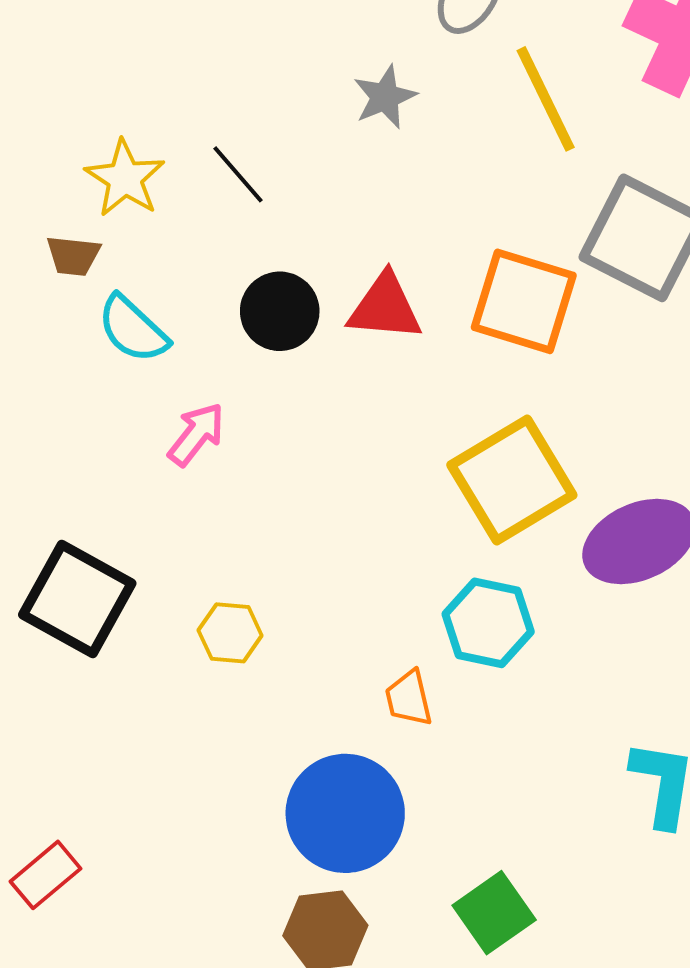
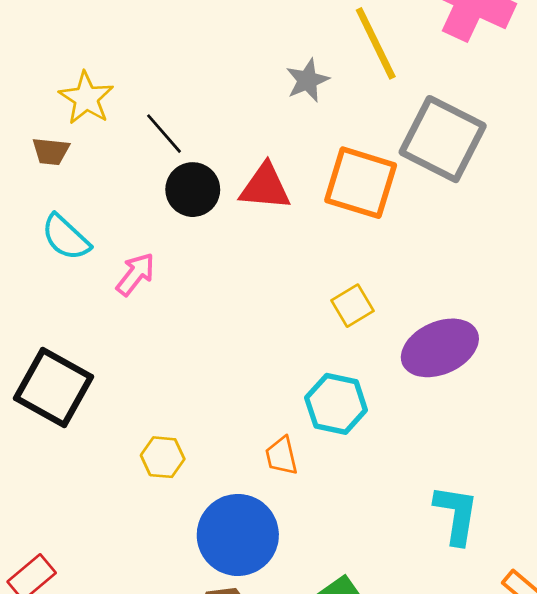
gray star: (385, 97) -> (307, 80), moved
black line: (238, 174) -> (164, 134), moved
cyan semicircle: (133, 329) -> (66, 237), moved
yellow square: (512, 480) -> (352, 306), size x0.5
yellow hexagon: (230, 633) -> (163, 457), moved

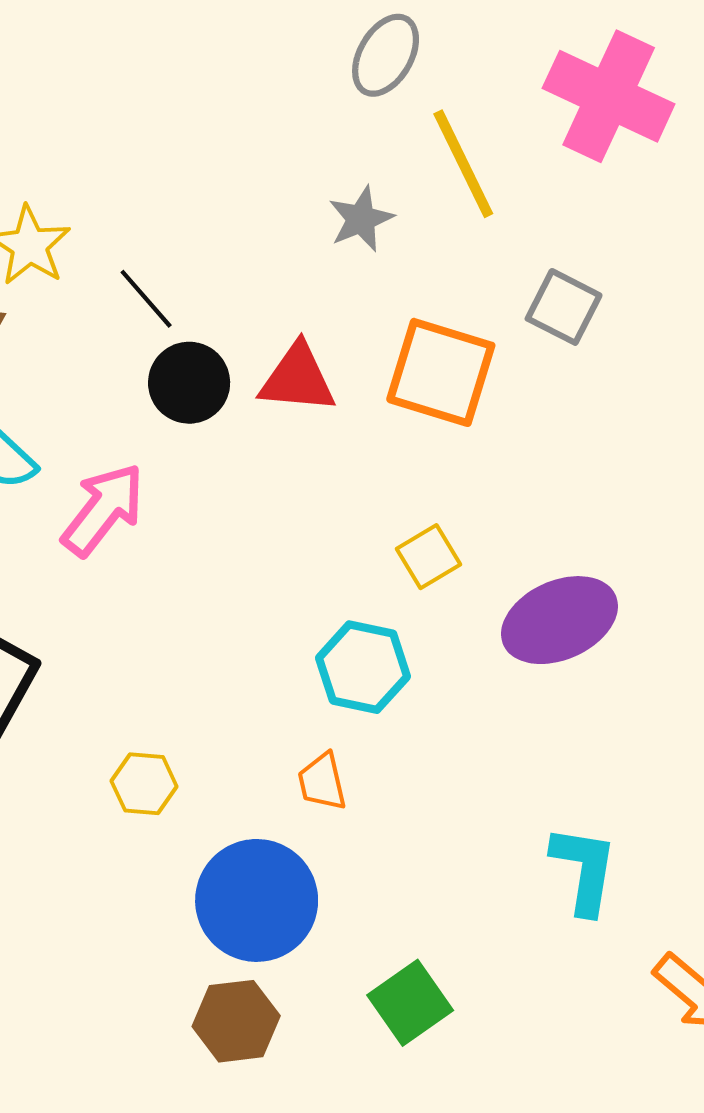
gray square: (443, 139) -> (564, 307), size x0.6
pink arrow: (135, 274) -> (103, 510), size x1.4
cyan hexagon: (336, 404) -> (363, 667), moved

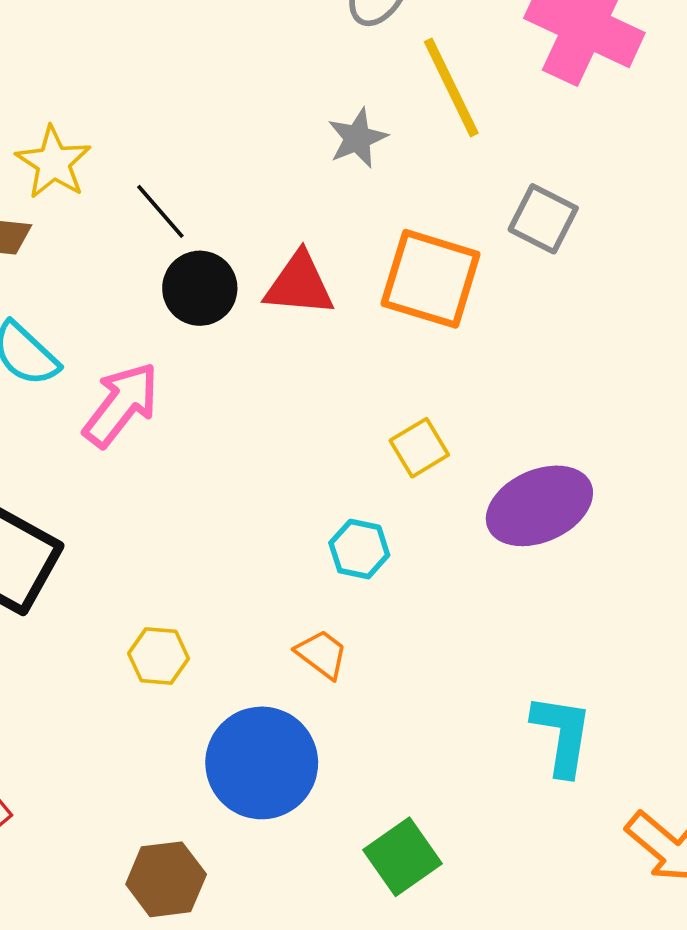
cyan hexagon: (363, 667) -> (359, 549), size x0.7
orange trapezoid: (322, 782) -> (322, 654), turned 140
brown hexagon: (236, 1021) -> (166, 879), moved

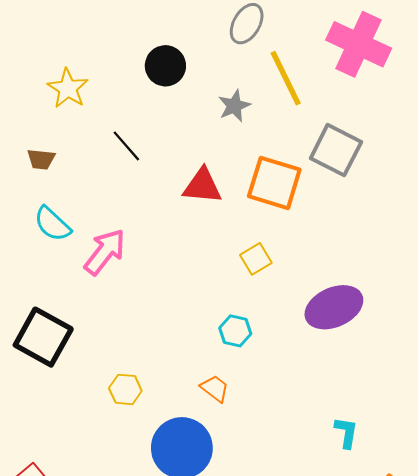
yellow star: (53, 163) -> (68, 88), moved
gray square: (543, 219) -> (336, 150), size x1.4
black circle: (200, 288) -> (165, 66), moved
yellow square: (419, 448) -> (256, 259), moved
cyan L-shape: (562, 735) -> (346, 433), size x0.7

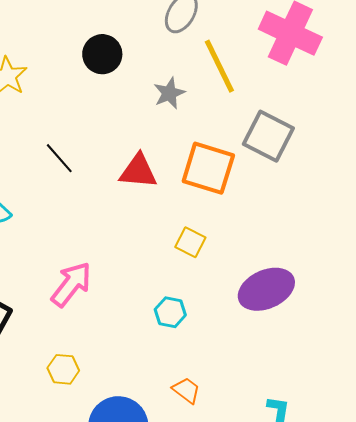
black line: (126, 146) -> (59, 158), moved
pink arrow: (105, 252) -> (71, 284), moved
yellow square: (256, 259) -> (190, 242), turned -32
orange trapezoid: (215, 388) -> (186, 390), moved

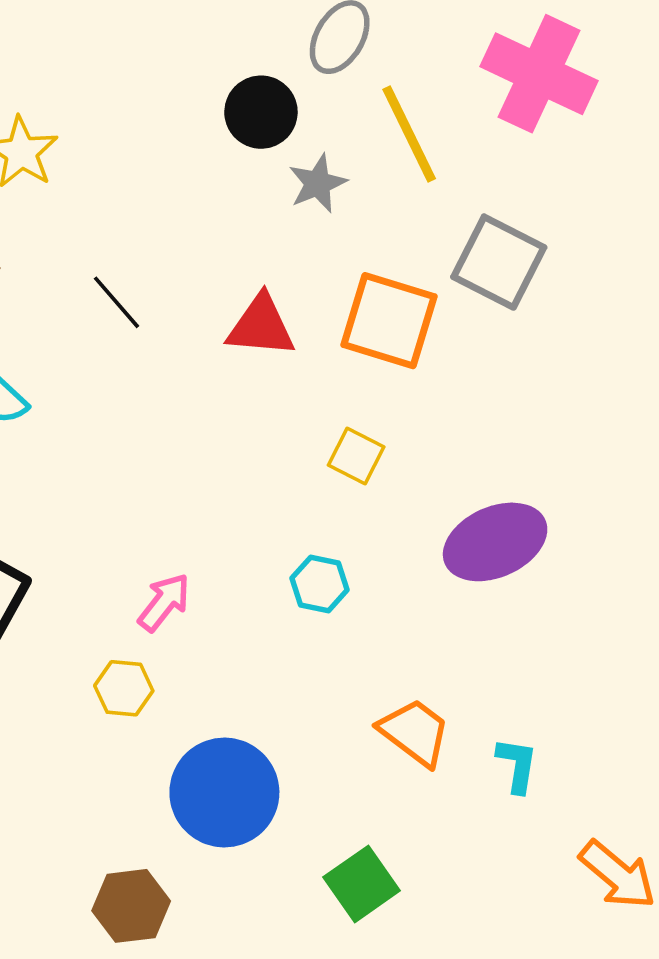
black circle: (102, 54) -> (261, 112), moved
pink arrow: (71, 284) -> (164, 602), moved, size x0.7
orange trapezoid: (186, 390) -> (415, 732), moved, size x1.4

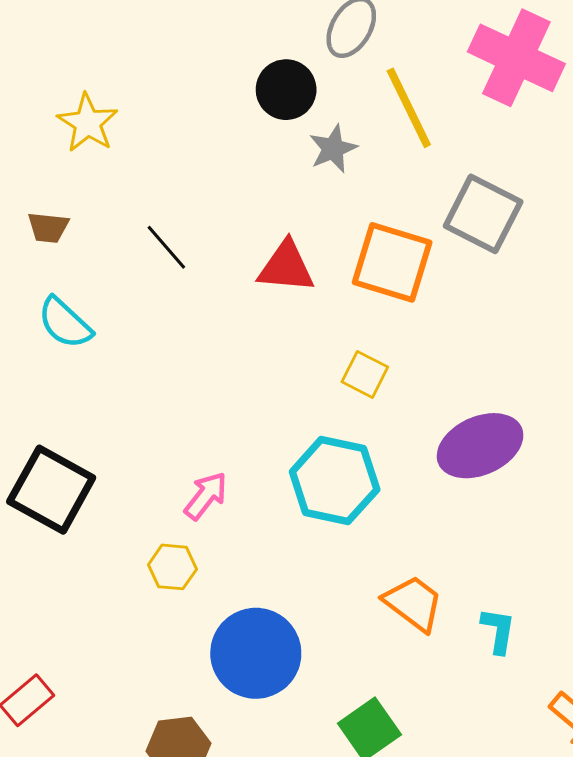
cyan hexagon: (320, 584) -> (335, 481), size x1.8

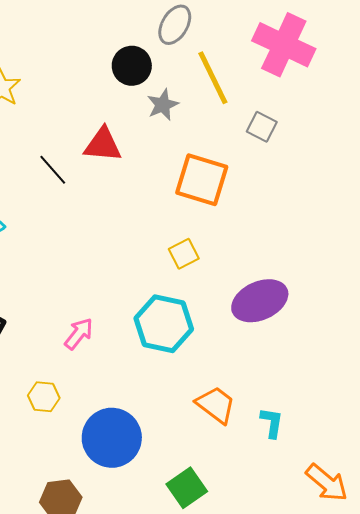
gray square: (483, 214) -> (262, 127), moved, size x0.6
red triangle: (286, 267) -> (103, 145), moved
yellow square: (365, 374) -> (184, 254), turned 36
yellow hexagon: (172, 567) -> (44, 397), moved

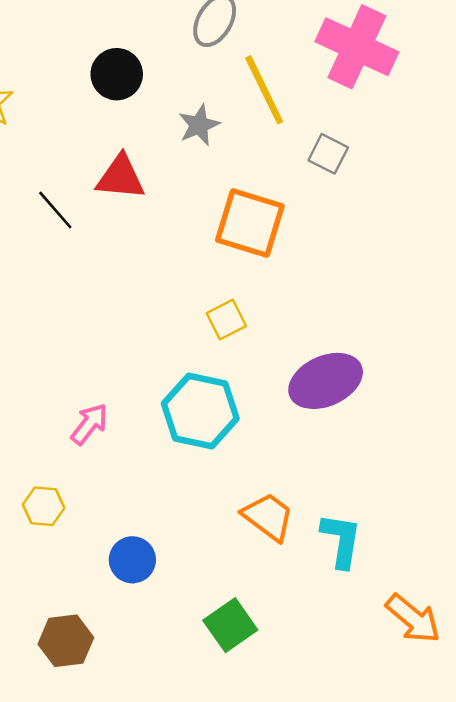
black circle: (132, 66) -> (117, 74), moved
cyan L-shape: (272, 423) -> (341, 540), size x1.4
blue circle: (112, 438) -> (132, 560), size x0.6

